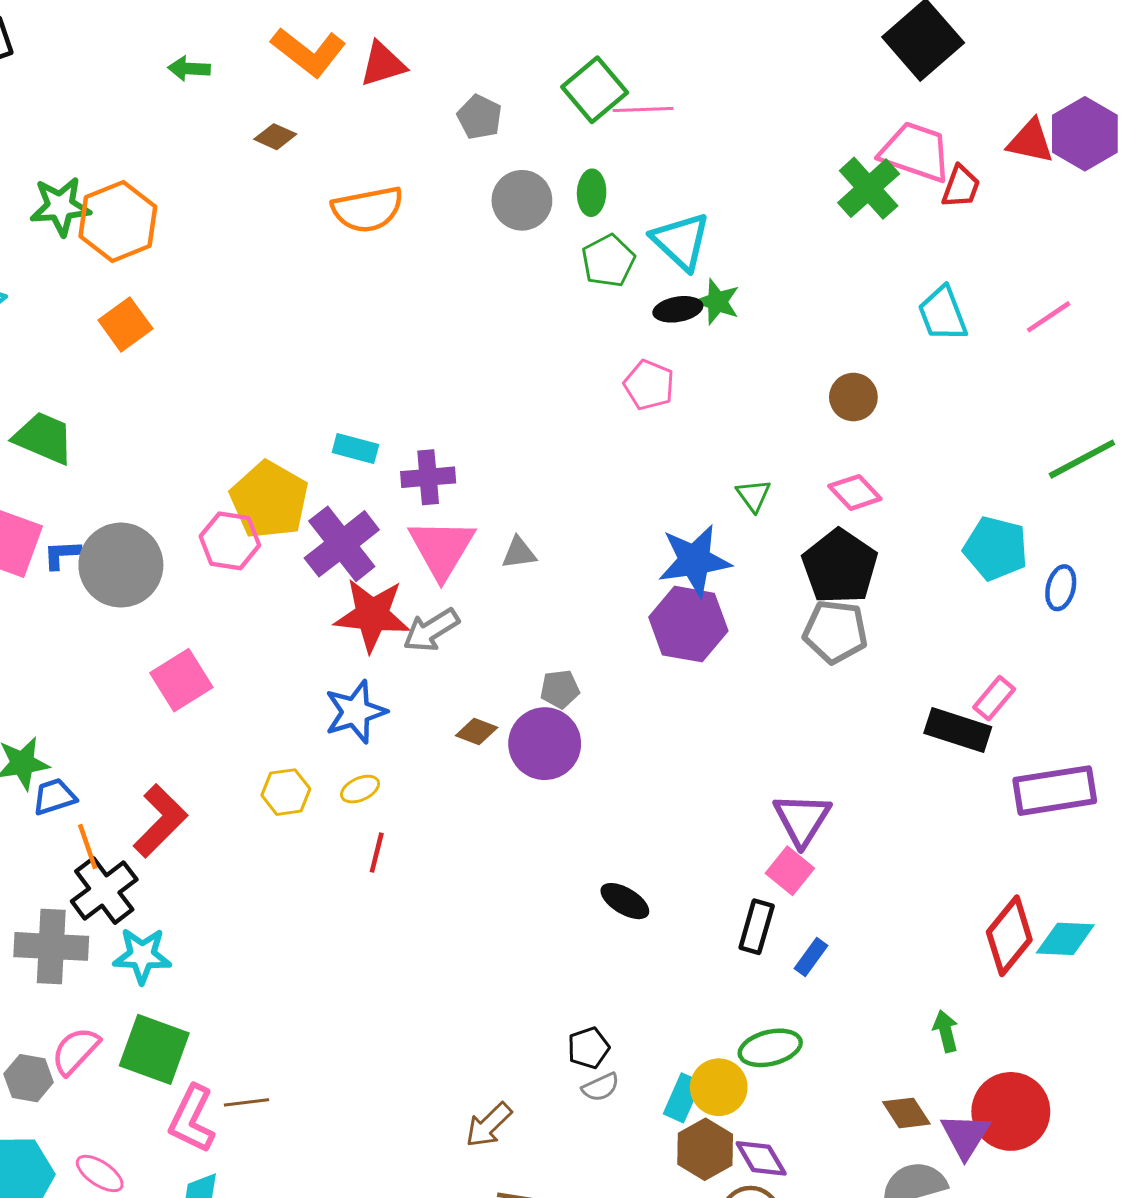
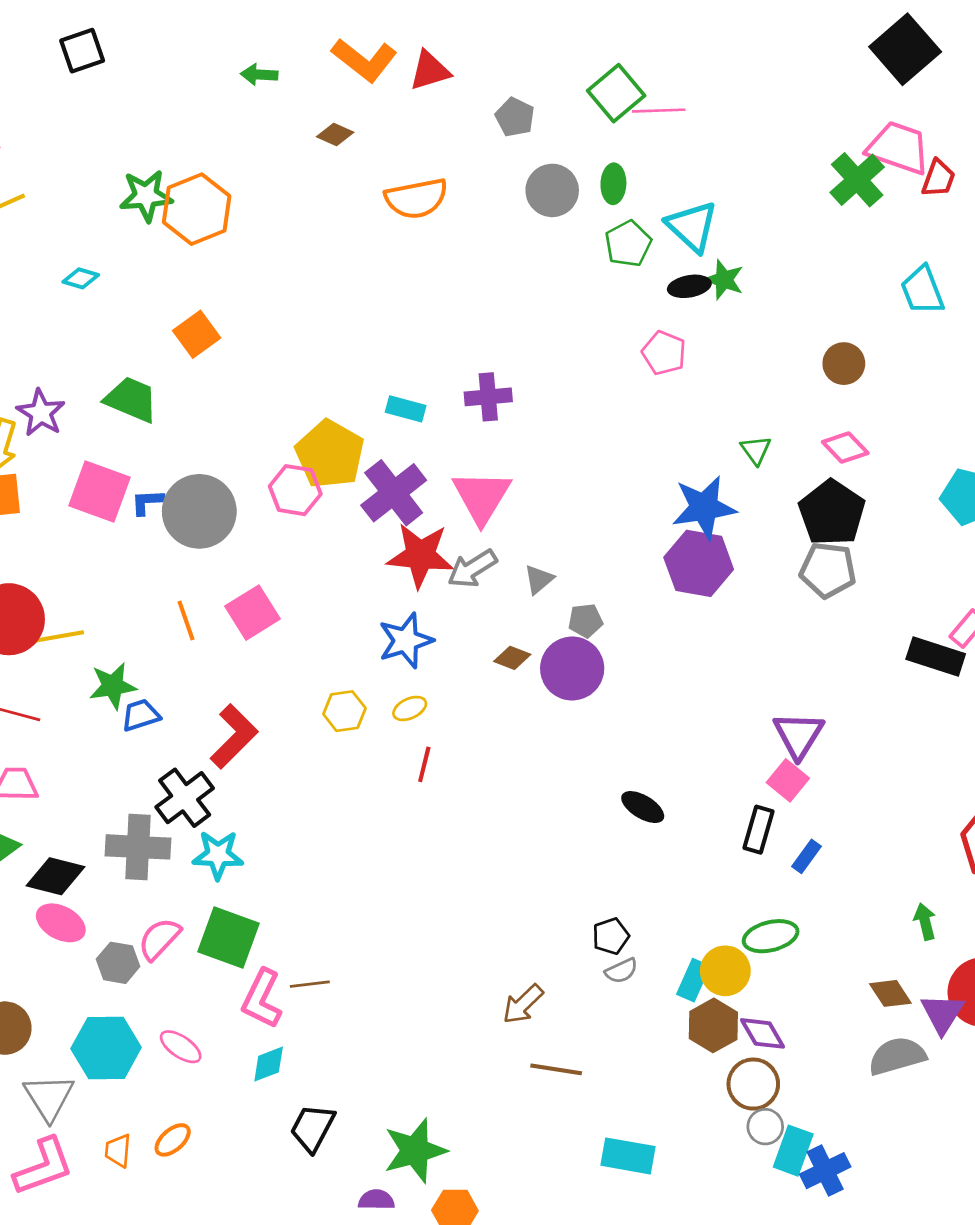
orange square: (125, 324) -> (197, 334), moved
purple cross: (428, 477) -> (488, 397), moved
gray triangle: (519, 553) -> (539, 579), moved, turned -32
orange line: (88, 847) -> (186, 621), moved

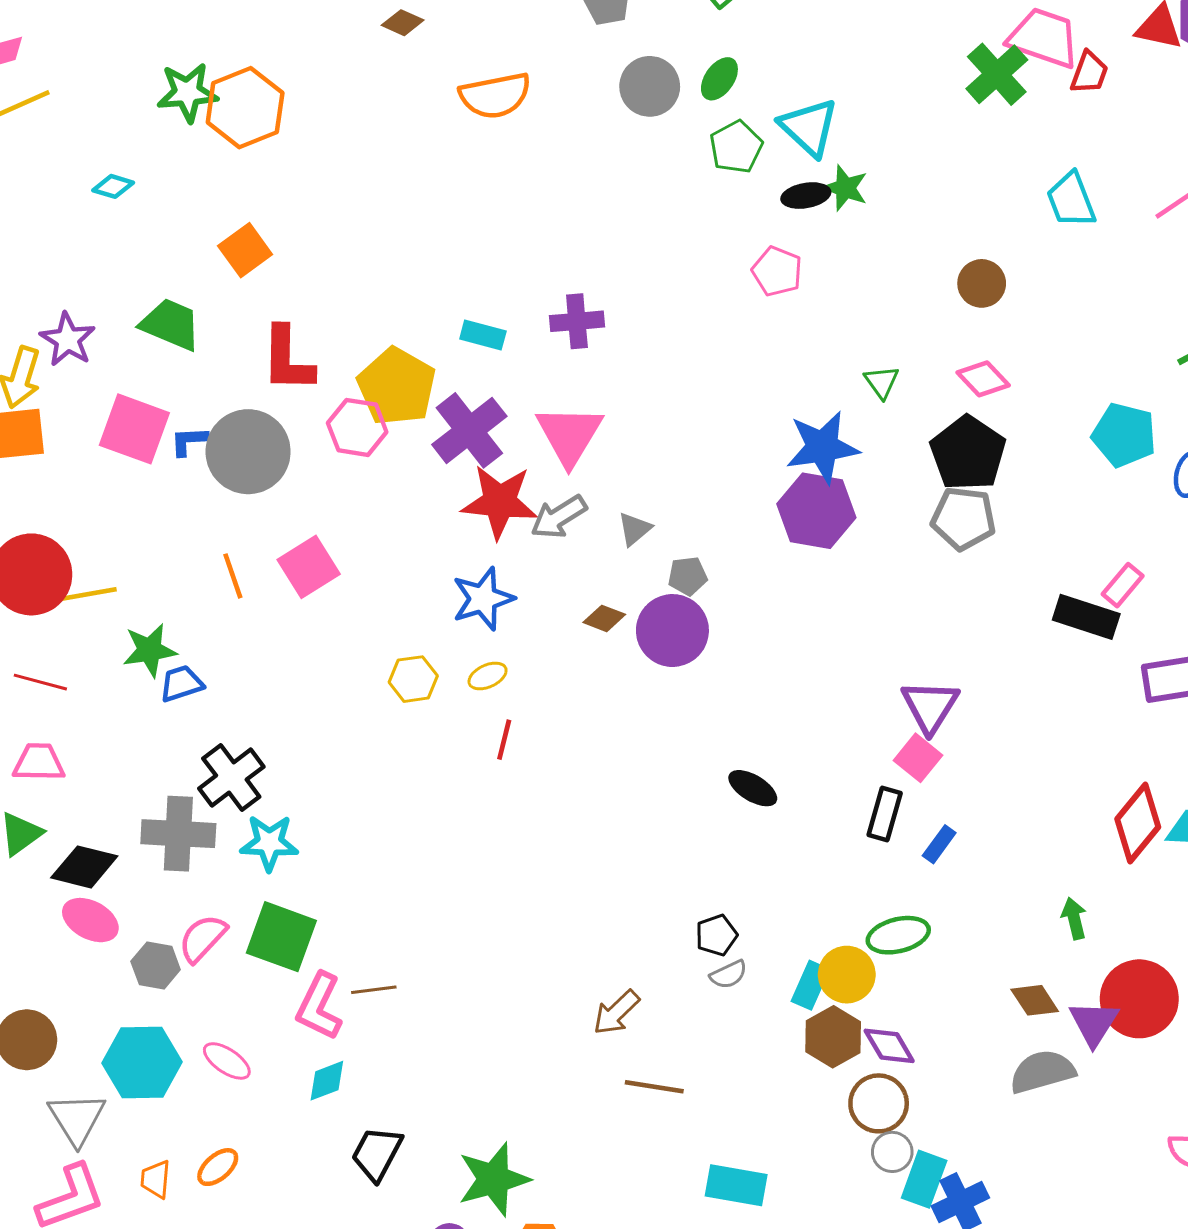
green ellipse: (613, 184) -> (719, 79), turned 33
red L-shape: (234, 736) -> (287, 359), moved, turned 136

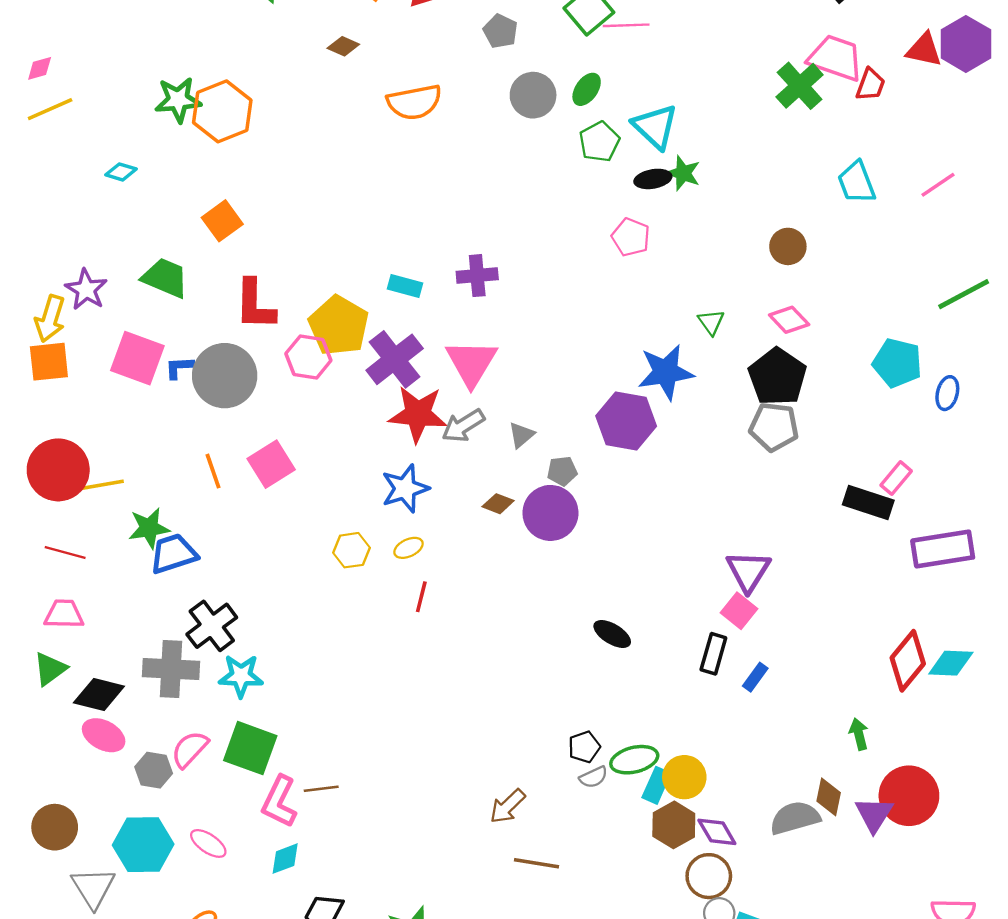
purple hexagon: (816, 511) -> (626, 421), moved
blue trapezoid: (181, 684) -> (173, 554), size x1.4
green ellipse: (898, 935) -> (634, 760), moved
brown diamond: (1035, 1000) -> (829, 797), turned 45
gray semicircle: (1042, 1072) -> (795, 818), moved

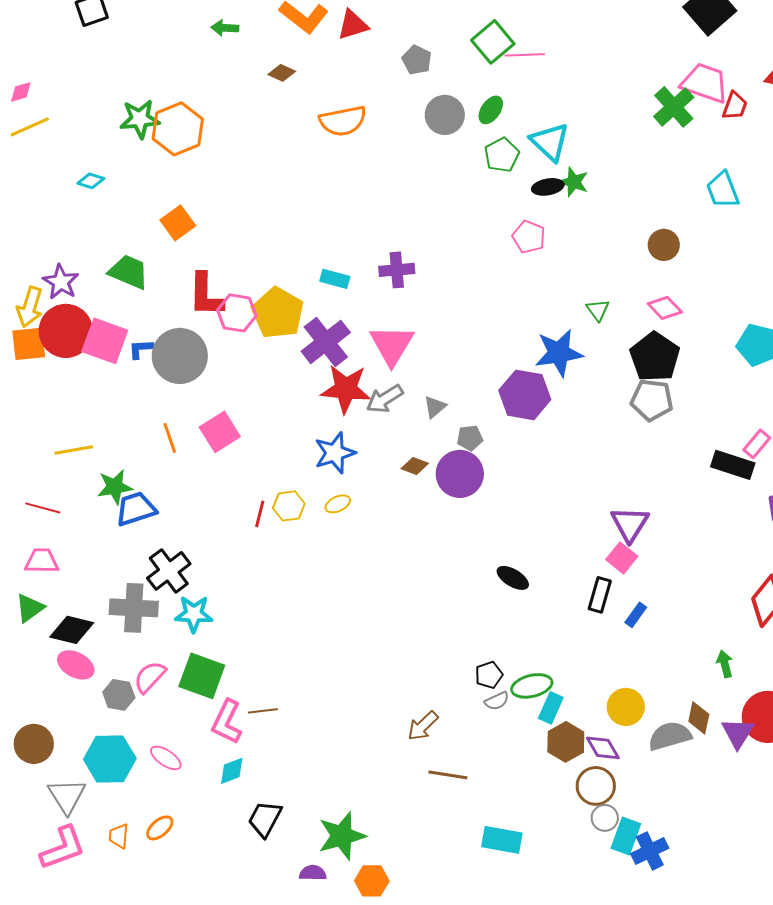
pink hexagon: (308, 357) -> (237, 313), moved
red circle: (58, 470) -> (66, 331), moved
red line: (421, 597) -> (260, 514), moved
yellow circle: (684, 777) -> (626, 707), moved

